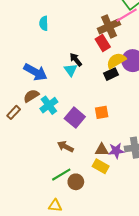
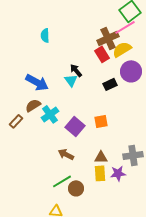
yellow semicircle: (116, 61) -> (122, 49), moved
purple star: (116, 151) -> (118, 173), moved
yellow rectangle: (101, 166) -> (100, 173), turned 56

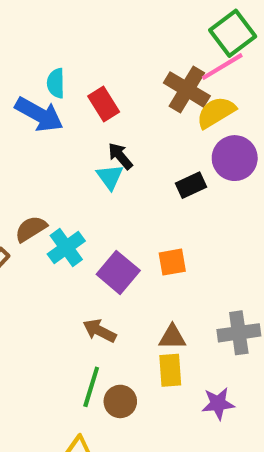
brown cross: (108, 38) -> (187, 89), turned -35
red rectangle: (102, 54) -> (104, 104), moved
blue arrow: (37, 82) -> (39, 114), moved
purple star: (118, 173) -> (218, 404), moved
green line: (62, 181) -> (91, 387), turned -42

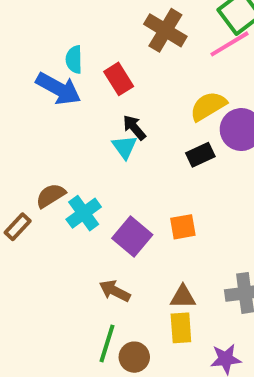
brown cross: (187, 89) -> (165, 30), moved
yellow semicircle: (216, 112) -> (208, 106), moved

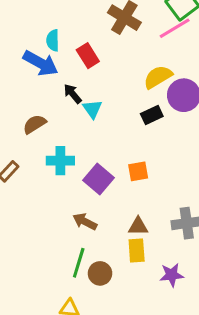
black arrow: (134, 128) -> (73, 94), moved
brown semicircle: (51, 196) -> (35, 124), moved
cyan cross: (84, 213) -> (60, 161), turned 36

